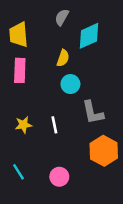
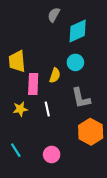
yellow trapezoid: (19, 35) -> (17, 61), moved
yellow semicircle: (63, 58) -> (55, 75), moved
pink rectangle: (20, 70) -> (33, 84), moved
cyan circle: (70, 84) -> (75, 62), moved

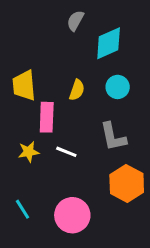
cyan circle: (75, 62) -> (118, 87), moved
yellow semicircle: (55, 75) -> (77, 90), moved
white line: (47, 109) -> (66, 152), turned -56
pink circle: (52, 154) -> (72, 215), size x1.5

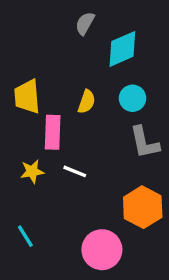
gray L-shape: (113, 137) -> (144, 142), moved
pink circle: (72, 215) -> (102, 250), moved

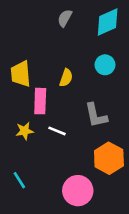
cyan diamond: (122, 49) -> (108, 22), moved
cyan circle: (133, 98) -> (105, 65), moved
gray L-shape: (144, 142) -> (96, 115), moved

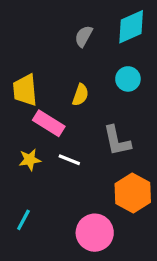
gray semicircle: (65, 18) -> (84, 36), moved
pink rectangle: (40, 101) -> (49, 123), turned -60
cyan line: (19, 180) -> (23, 220), turned 60

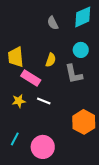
gray semicircle: (84, 36) -> (53, 23), turned -56
gray L-shape: (117, 141) -> (74, 74), moved
pink circle: (95, 233) -> (43, 147), moved

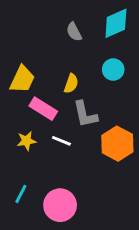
yellow trapezoid: (16, 57) -> (22, 79), turned -150
gray L-shape: (74, 74) -> (85, 114), moved
orange hexagon: (84, 122) -> (117, 144), moved

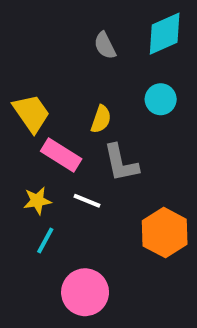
yellow trapezoid: (22, 79) -> (31, 113), turned -60
orange hexagon: (117, 144) -> (165, 233), moved
cyan line: (21, 194) -> (45, 241), moved

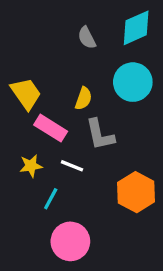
cyan circle: (161, 99) -> (133, 82), size x1.5
cyan line: (45, 241) -> (51, 199), moved

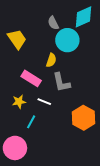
cyan circle: (133, 82) -> (67, 40), moved
yellow trapezoid: (26, 94) -> (17, 39), moved
pink circle: (70, 241) -> (15, 148), moved

